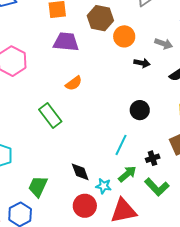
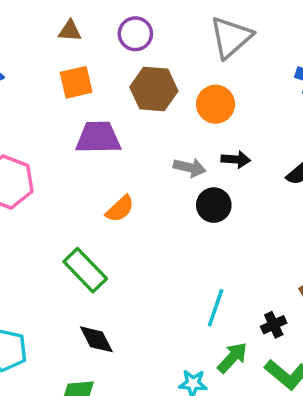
orange circle: (124, 36) -> (216, 104), moved
gray arrow: (164, 44) -> (190, 167), moved
black circle: (140, 110) -> (214, 205), moved
black diamond: (80, 172) -> (96, 339), moved

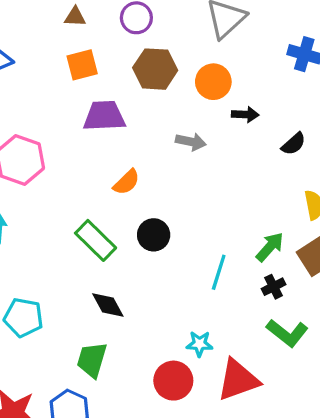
black arrow: (236, 159) -> (245, 115), moved
black circle: (214, 205) -> (154, 235), moved
green arrow: (232, 358) -> (270, 247), moved

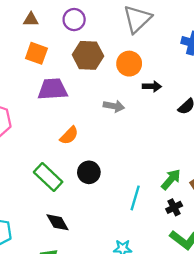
orange square: (82, 65) -> (36, 53), turned 35

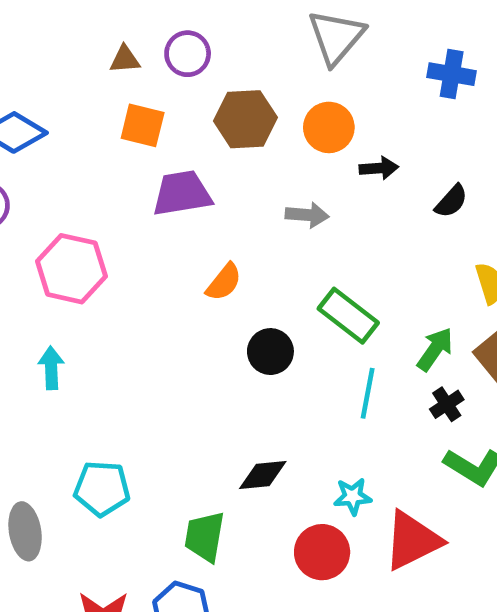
purple circle: (74, 20) -> (188, 54), moved
green rectangle: (48, 177) -> (348, 316), moved
black diamond: (58, 222) -> (263, 475), moved, turned -60

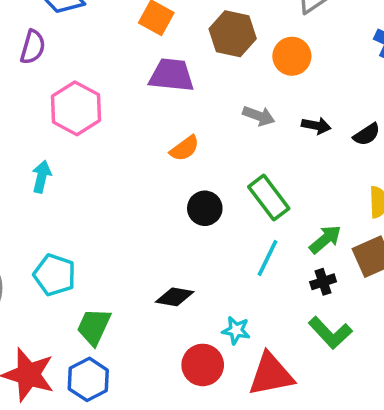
black arrow: (379, 168) -> (316, 126), moved
green trapezoid: (205, 537) -> (94, 327), moved

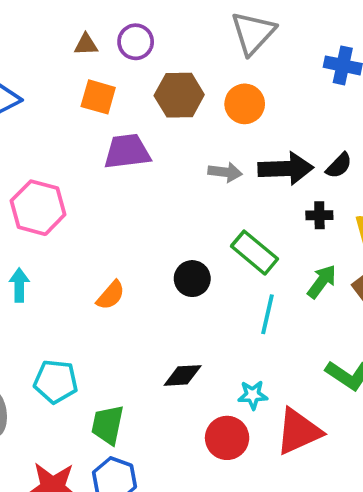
black arrow: (316, 126) -> (286, 168), size x1.8
orange semicircle: (185, 148) -> (111, 295), moved
black cross: (323, 282) -> (319, 215), moved, turned 30

